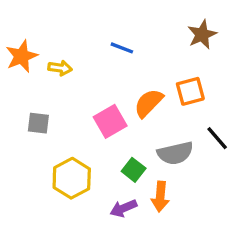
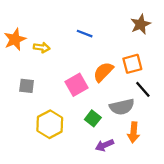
black line: (217, 138) -> (143, 89), moved
orange arrow: (160, 197) -> (134, 132), moved
purple arrow: (124, 208) -> (104, 145), moved

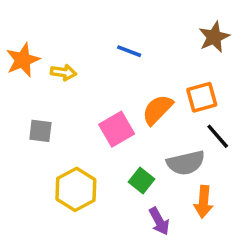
purple arrow: (104, 145) -> (159, 221), turned -96

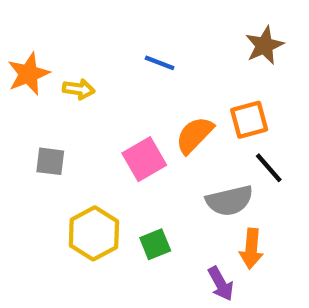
green square: (141, 181) -> (155, 244), moved, turned 30
purple arrow: (159, 221) -> (221, 284), moved

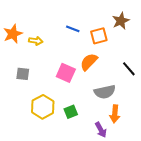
orange square: (249, 120) -> (99, 36), moved
pink square: (144, 159) -> (66, 73), turned -36
black line: (269, 168) -> (129, 69), moved

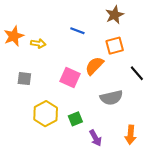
brown star: (121, 21) -> (115, 15), moved
orange square: (99, 36) -> (115, 46), moved
orange arrow: (115, 114) -> (131, 135), moved
purple arrow: (101, 130) -> (95, 138), moved

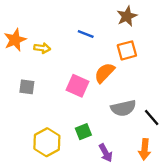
black line: (137, 73) -> (152, 118), moved
yellow hexagon: (46, 114) -> (47, 142), moved

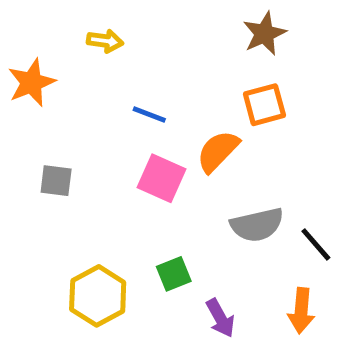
blue line: (86, 34) -> (149, 114), moved
yellow arrow: (42, 48) -> (105, 41), moved

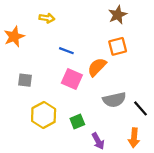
yellow hexagon: (98, 296) -> (44, 115), moved

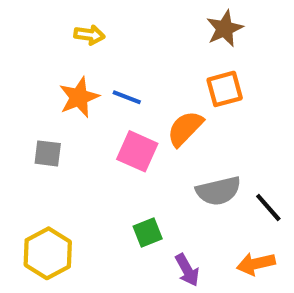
orange star: (14, 37) -> (79, 97), moved
yellow hexagon: (44, 115) -> (48, 253), moved
orange arrow: (134, 138) -> (256, 264), turned 72

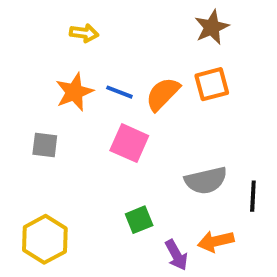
orange semicircle: (185, 128) -> (163, 94), moved
black line: (268, 208) -> (253, 196), turned 44
orange arrow: (256, 264) -> (216, 241), moved

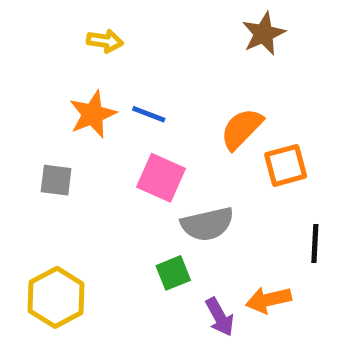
orange square: (212, 84) -> (286, 165), moved
orange semicircle: (163, 94) -> (242, 129), moved
gray semicircle: (206, 180) -> (207, 224), moved

